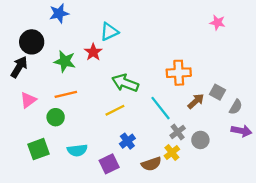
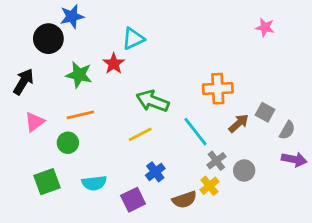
black circle: (32, 42) -> (48, 39), moved

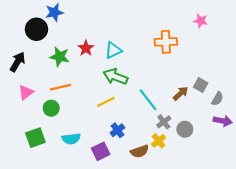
cyan triangle: (133, 39) -> (113, 50), moved
orange cross: (218, 89) -> (166, 42), moved

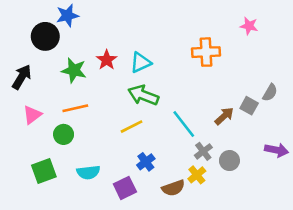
gray semicircle: (217, 99) -> (270, 93), moved

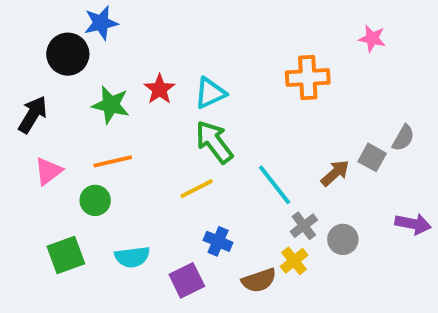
green arrow: (143, 95) -> (214, 142), turned 32
blue cross: (146, 162) -> (218, 241), turned -30

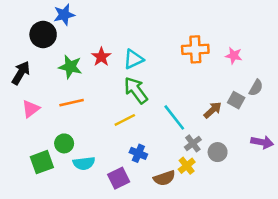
pink star: (372, 38) -> (234, 56), moved
green circle: (95, 200) -> (64, 143), moved

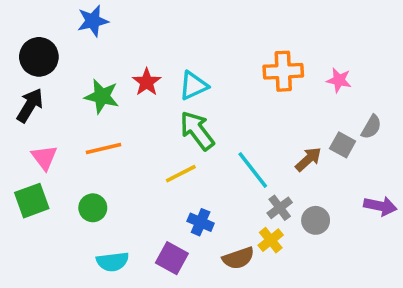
black circle: (43, 35) -> (39, 57), moved
pink triangle: (31, 109) -> (44, 157), turned -30
green square: (42, 162) -> (32, 201), moved
cyan semicircle: (84, 163) -> (113, 262), moved
purple square: (119, 178) -> (172, 258), turned -35

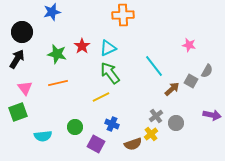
orange cross: (283, 71) -> (123, 15), moved
cyan line: (253, 170) -> (154, 66), moved
green circle: (93, 208) -> (75, 127), moved
cyan semicircle: (113, 262) -> (43, 136), moved

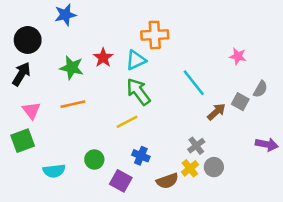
orange cross: (123, 15) -> (155, 35), moved
gray circle: (176, 123) -> (214, 167), moved

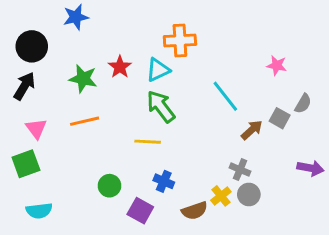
yellow line: (127, 122) -> (148, 142), turned 30
gray cross: (196, 146) -> (240, 170), moved, turned -30
cyan semicircle: (54, 171) -> (39, 211), moved

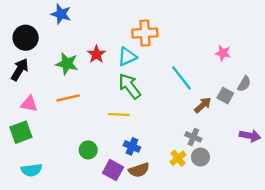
blue star: (76, 17) -> (61, 14), turned 30
pink triangle: (36, 128) -> (29, 104), turned -42
brown semicircle: (195, 211) -> (139, 170), moved

